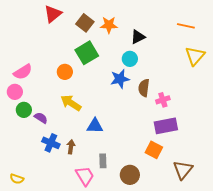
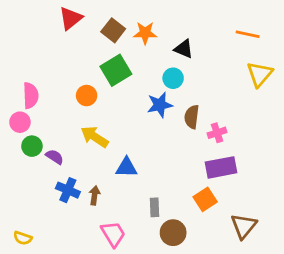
black triangle: (138, 37) -> (184, 49), turned 49
pink semicircle: (23, 72) -> (31, 96), turned -60
orange square: (154, 150) -> (205, 199), turned 30
gray rectangle: (103, 161) -> (154, 207), moved

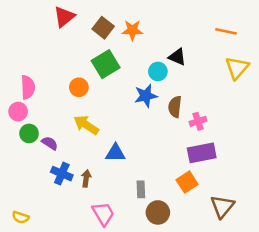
black triangle: (184, 49) -> (177, 57), moved

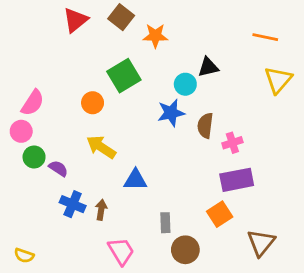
brown square: (103, 28) -> (121, 17), moved
black triangle: (177, 57) -> (208, 67), turned -36
pink semicircle: (28, 87) -> (33, 103), turned 35

